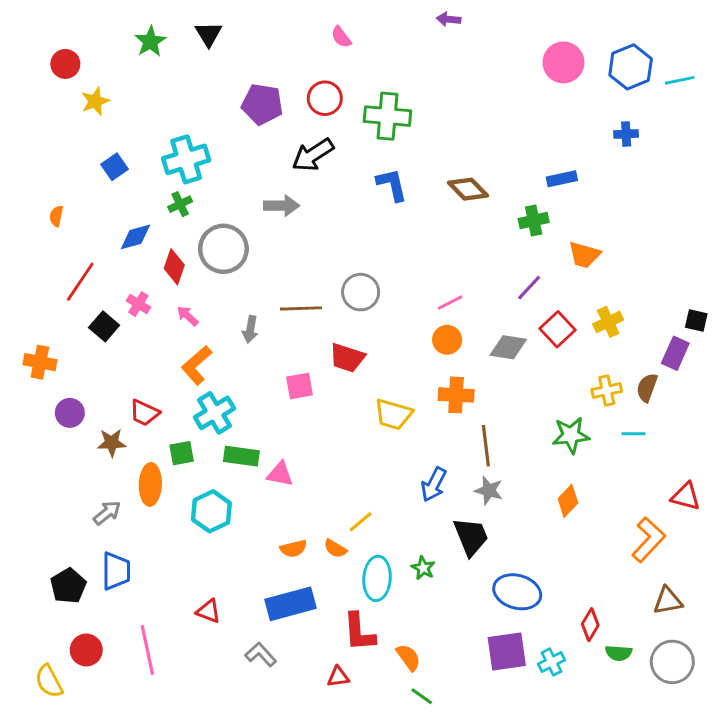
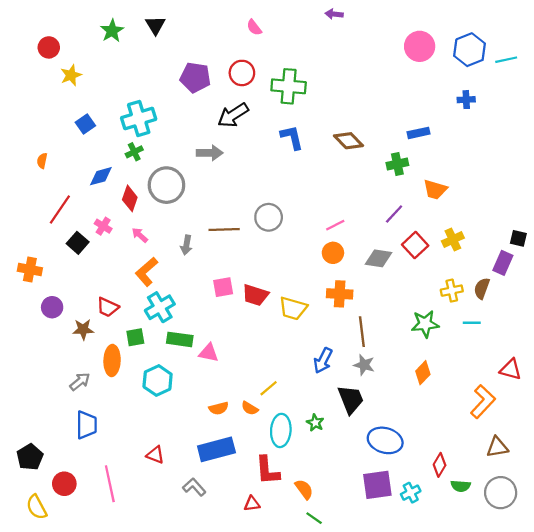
red trapezoid: (347, 358) -> (255, 295), moved
black pentagon: (68, 586) -> (30, 457), moved

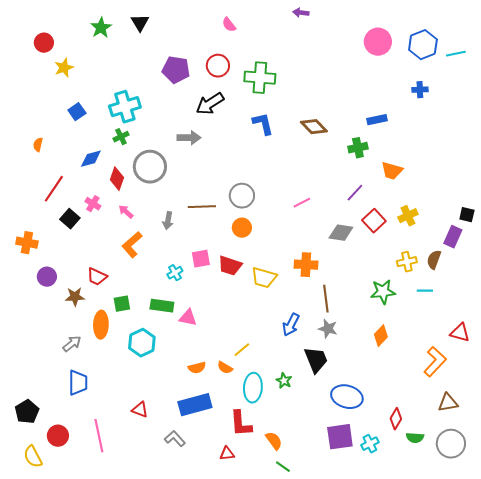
orange circle: (333, 253) -> (242, 228), moved
cyan cross: (160, 307) -> (175, 273), moved, size x0.6

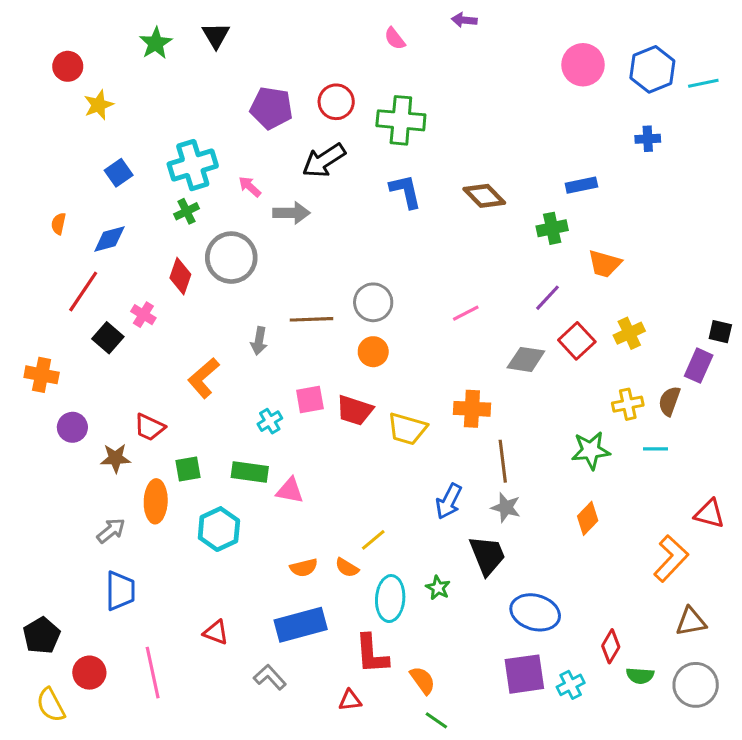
pink semicircle: (229, 25) -> (395, 39), moved
blue diamond: (91, 159) -> (109, 239), moved
pink arrow: (126, 212) -> (250, 187), moved

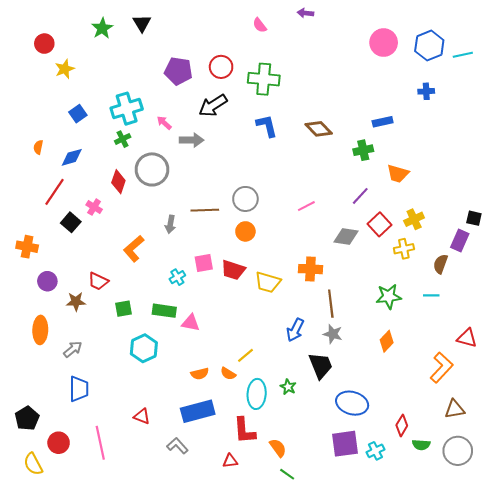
yellow cross: (628, 404) -> (404, 249), moved
orange ellipse: (156, 501) -> (40, 330), moved

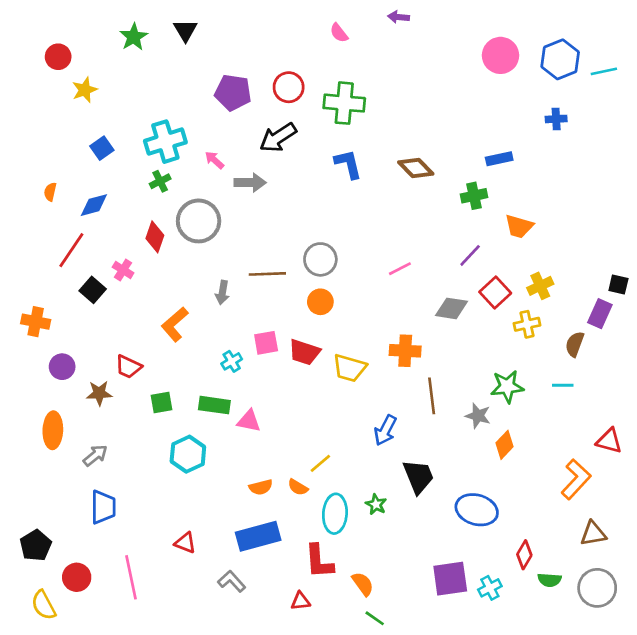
gray star: (333, 334) -> (478, 416), moved
blue ellipse: (352, 403) -> (477, 510), moved

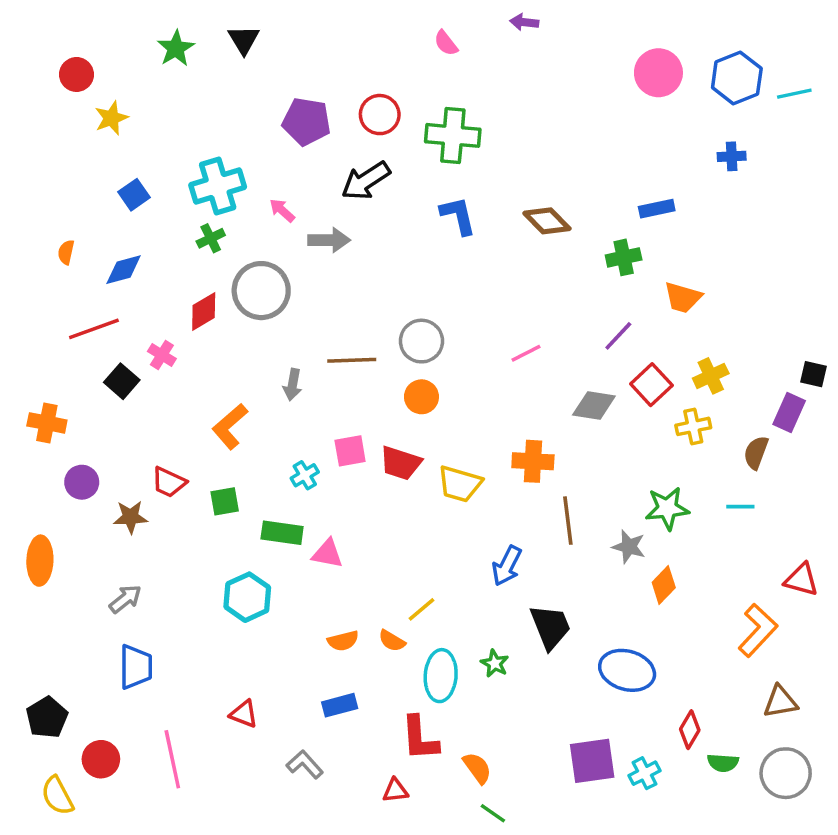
red diamond: (155, 237) -> (204, 311), turned 40
red line: (71, 250) -> (94, 329), turned 36
green square: (161, 402) -> (225, 501), moved
orange ellipse: (53, 430) -> (40, 561), moved
blue rectangle: (258, 536) -> (340, 705), size x0.6

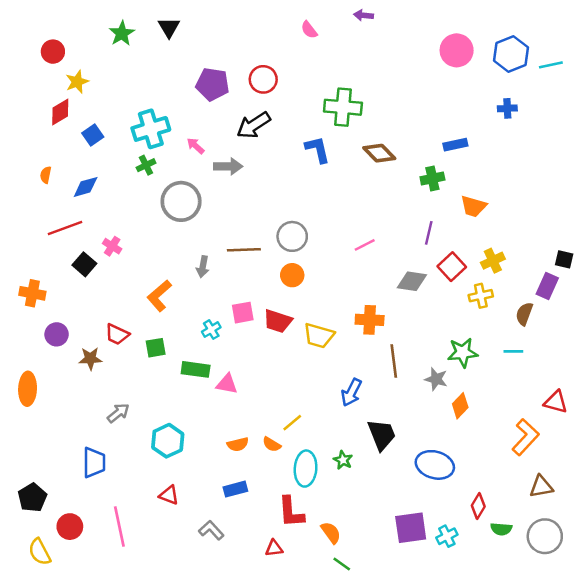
green cross: (453, 135) -> (343, 107), moved
red diamond: (204, 311) -> (60, 112), moved
purple line: (618, 336) -> (429, 233), turned -30
cyan hexagon: (247, 597) -> (168, 441), moved
gray arrow: (125, 599) -> (118, 413), moved

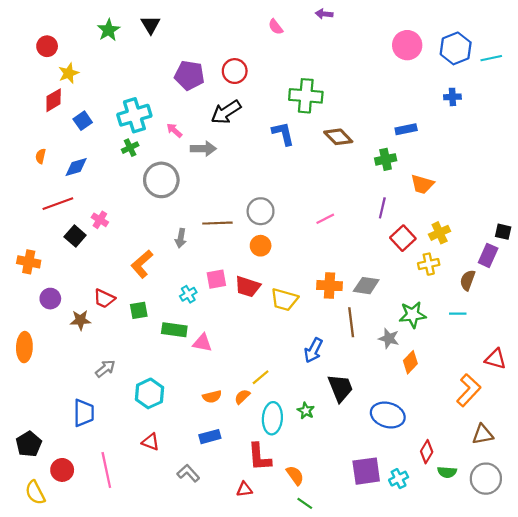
gray diamond: (412, 281) -> (366, 286), moved
orange semicircle: (272, 444) -> (242, 397), turned 105

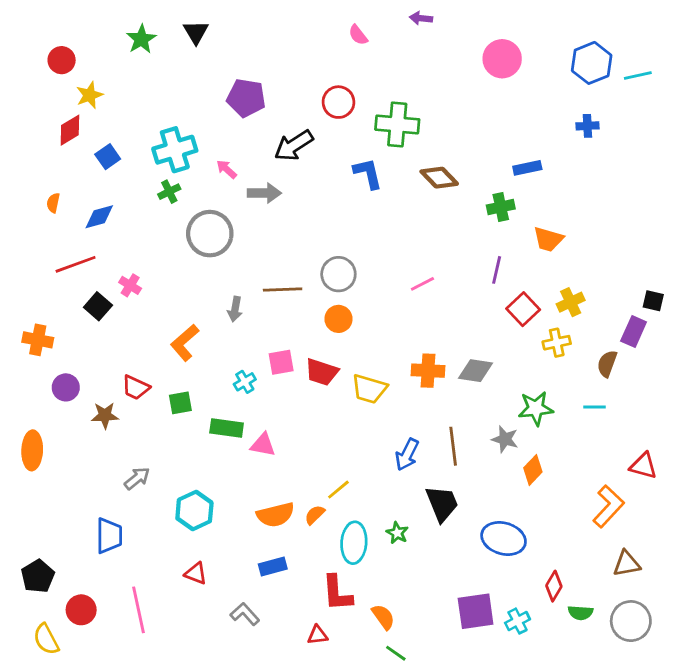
pink circle: (407, 45) -> (502, 59), moved
red circle: (235, 71) -> (338, 102), moved
brown line: (351, 322) -> (453, 446), moved
orange semicircle: (212, 397) -> (276, 515), size x1.5

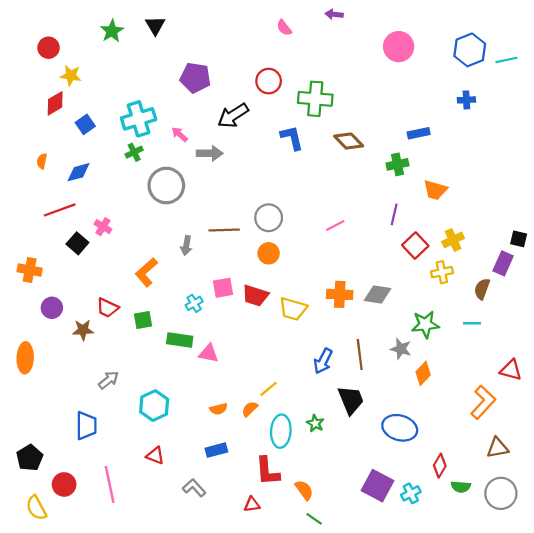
yellow star: (90, 95) -> (71, 75), turned 30
orange semicircle: (276, 515) -> (219, 409), size x0.6
purple square: (476, 611) -> (377, 486), turned 36

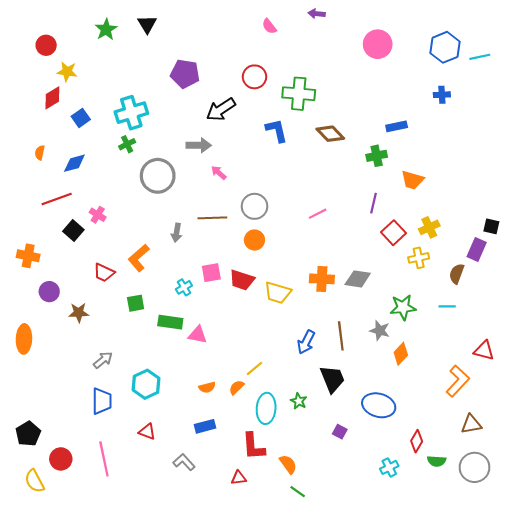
pink arrow: (180, 134) -> (219, 173), moved
red trapezoid: (107, 308) -> (104, 273), moved
blue trapezoid: (86, 426) -> (102, 401), moved
purple square: (377, 486) -> (340, 432), moved, size x0.5

